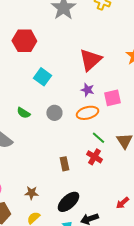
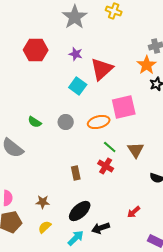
cyan square: (42, 77) -> (78, 86), moved
purple star: (87, 90) -> (76, 54), moved
pink square: (112, 98) -> (124, 107), size x1.4

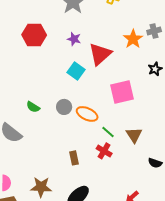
orange star: (147, 65) -> (133, 39), moved
orange ellipse: (99, 122) -> (87, 114), moved, turned 40
brown star: (43, 202) -> (41, 187), size x1.5

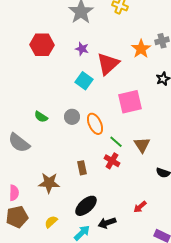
orange ellipse: (87, 114) -> (95, 124), turned 40
brown star: (41, 187) -> (49, 183), moved

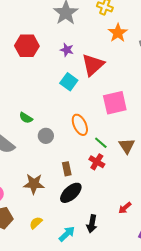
orange star: (141, 49) -> (118, 33), moved
gray circle: (72, 117) -> (46, 136), moved
black ellipse: (86, 206) -> (71, 193), moved
black arrow: (107, 223) -> (92, 224), turned -60

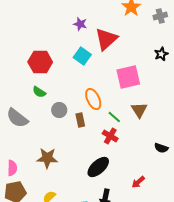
red hexagon: (27, 46) -> (40, 62), moved
brown triangle: (127, 146) -> (139, 110), moved
brown rectangle: (67, 169) -> (80, 120), moved
black ellipse: (71, 193) -> (98, 167), moved

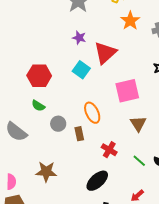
green line: (114, 117) -> (139, 161), moved

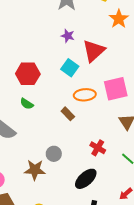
orange ellipse: (92, 113) -> (85, 95), moved, turned -70
gray circle: (58, 124) -> (54, 154), moved
brown rectangle: (79, 134) -> (68, 114), moved, turned -32

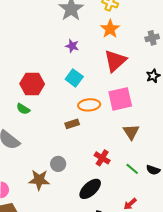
orange star: (119, 19) -> (110, 29), moved
red triangle: (94, 51) -> (115, 61), moved
green semicircle: (27, 104) -> (23, 109), moved
brown rectangle: (68, 114) -> (72, 124), turned -64

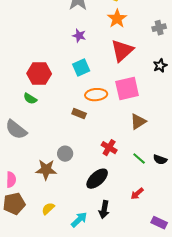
cyan square: (74, 78) -> (81, 68), turned 30
brown rectangle: (72, 124) -> (79, 114), turned 40
brown triangle: (131, 132) -> (138, 122), turned 30

